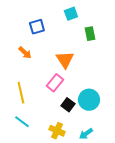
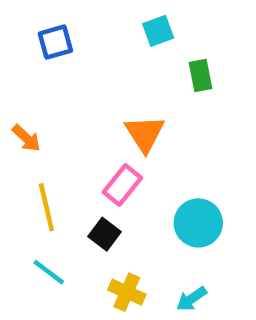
blue square: (37, 27) -> (55, 42), moved
orange arrow: (25, 53) -> (26, 138), moved
black square: (68, 105) -> (104, 234), moved

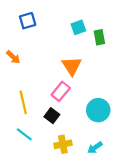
cyan square: (158, 31) -> (78, 27), moved
orange arrow: (26, 138) -> (13, 57), moved
yellow cross: (127, 292) -> (63, 144), turned -35

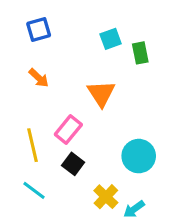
orange arrow: (13, 57) -> (39, 78), moved
pink rectangle: (61, 91) -> (68, 129), moved
yellow cross: (63, 144) -> (106, 197), moved, turned -35

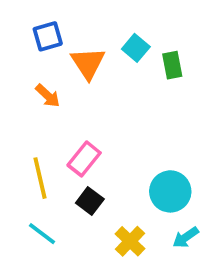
cyan square: (111, 39) -> (136, 48), turned -30
orange triangle: (101, 94) -> (88, 63), moved
cyan arrow: (134, 209) -> (186, 237), moved

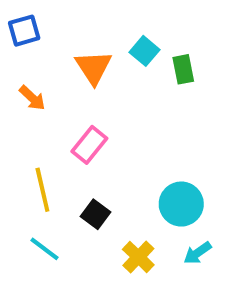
blue square: (48, 36) -> (24, 31), moved
orange arrow: (48, 96) -> (32, 98), moved
pink rectangle: (84, 159) -> (89, 145), moved

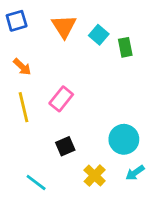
orange triangle: (93, 67) -> (64, 26), moved
yellow line: (42, 190) -> (24, 107), moved
black square: (96, 214) -> (65, 146), turned 30
cyan line: (44, 249) -> (36, 183), moved

